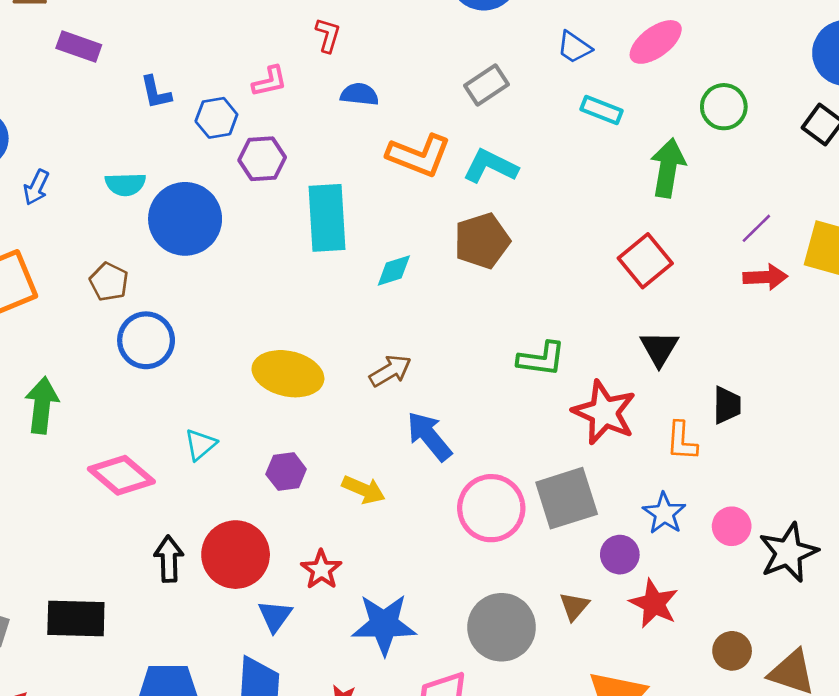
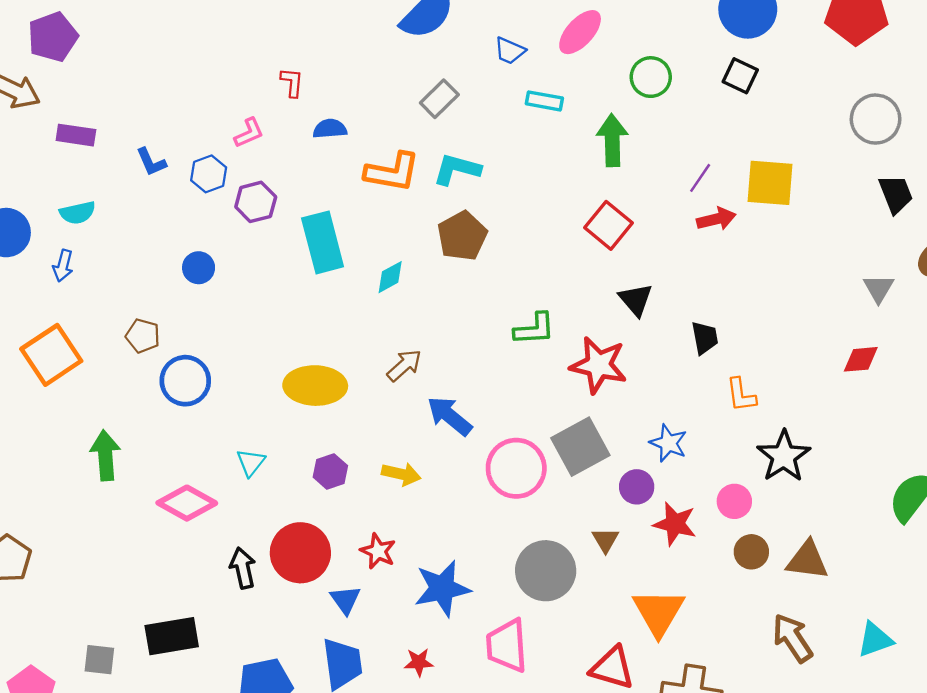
cyan semicircle: (125, 184) -> (78, 213), moved
blue circle: (185, 219) -> (199, 268), size x0.5
orange L-shape: (682, 441) -> (741, 395), moved
pink circle: (732, 526) -> (734, 501), moved

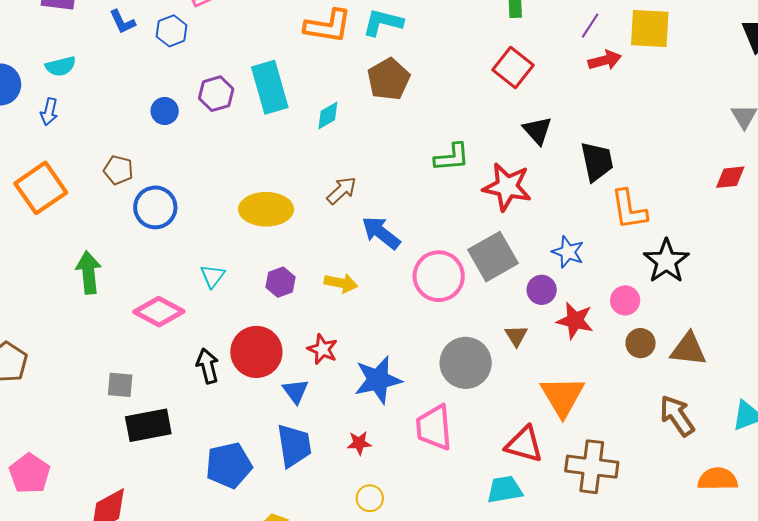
purple hexagon: (256, 202) -> (216, 94), moved
black trapezoid: (705, 338) -> (597, 162), size x1.4
orange L-shape: (741, 395) -> (629, 210), size x1.4
gray square: (99, 660) -> (120, 385), moved

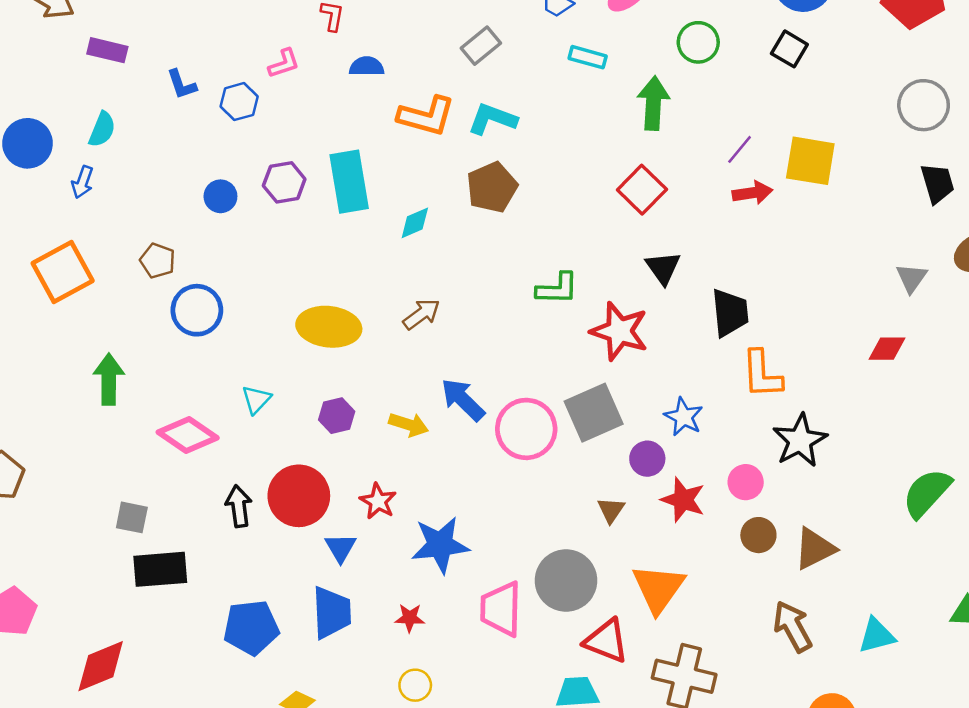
cyan semicircle: (61, 66) -> (102, 129), turned -60
blue arrow: (381, 233) -> (463, 400), moved
brown triangle: (688, 349) -> (815, 549), turned -39
gray circle: (466, 363) -> (566, 581), moved

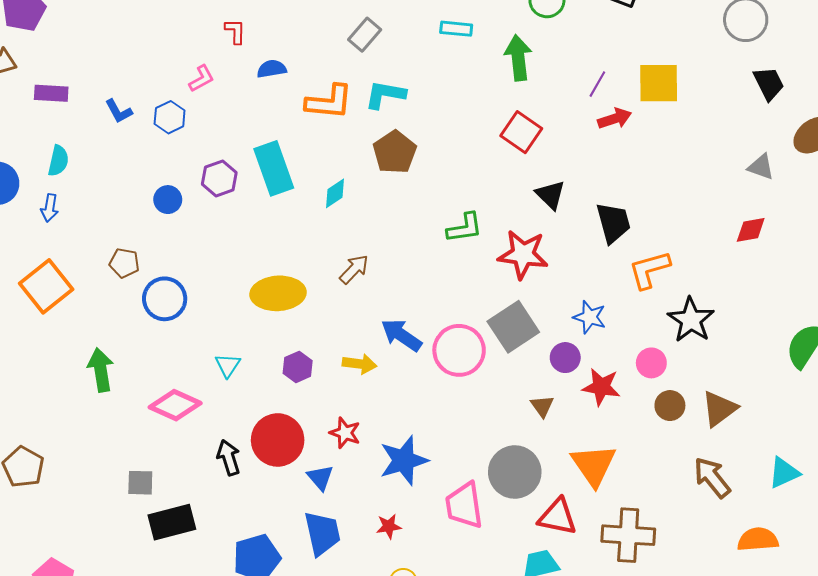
gray triangle: (912, 278) -> (761, 167), turned -36
orange L-shape: (762, 374) -> (649, 270), turned 87

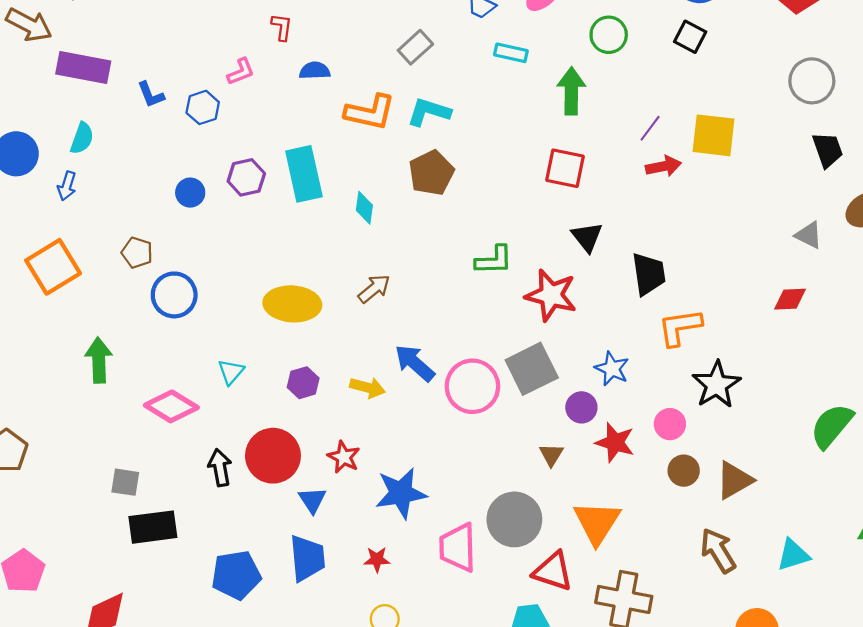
purple rectangle: (51, 93) -> (83, 68), size x1.5
red square: (521, 132) -> (565, 168), turned -30
cyan diamond: (335, 193) -> (364, 208), turned -56

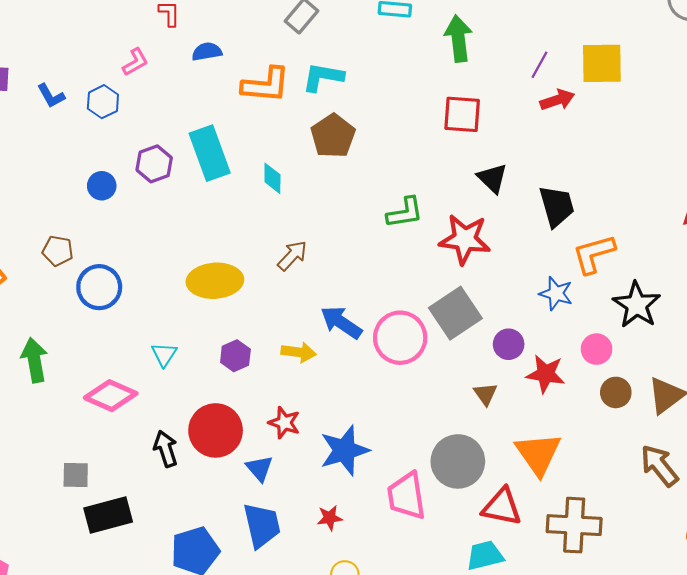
blue star: (612, 369) -> (556, 293), moved

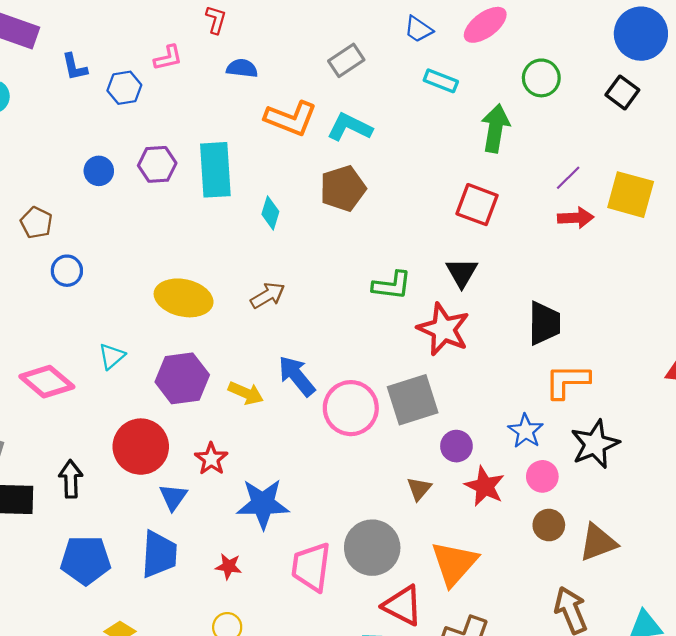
black triangle: (492, 178) -> (462, 273), moved
blue circle: (99, 287) -> (67, 271), size x0.7
blue star: (556, 293) -> (526, 431), moved
purple hexagon: (235, 356) -> (182, 378), size x1.6
black arrow: (166, 449) -> (71, 479), moved

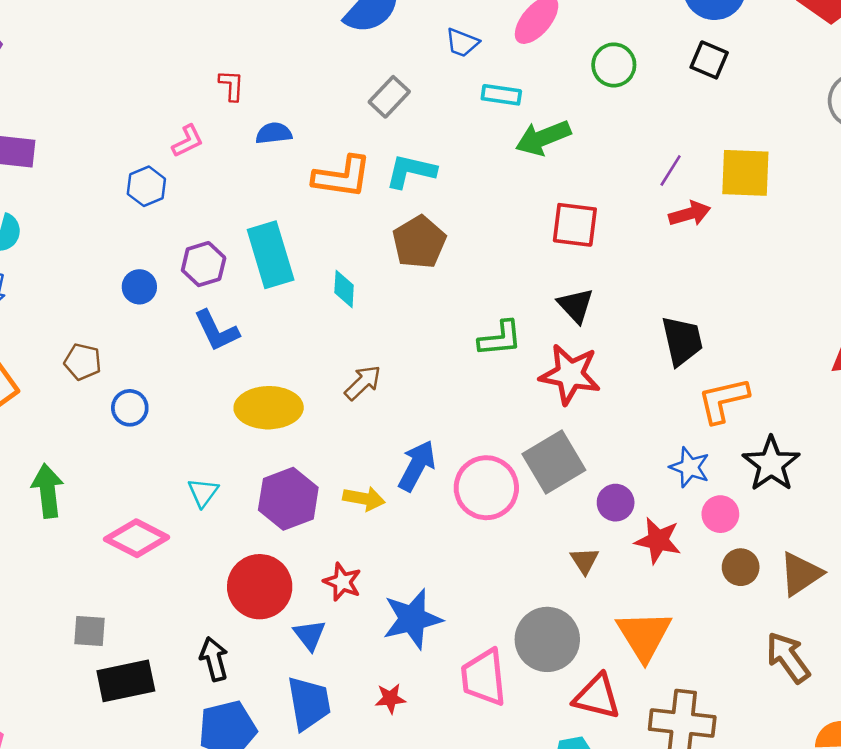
blue L-shape: (75, 67) -> (217, 331), moved, size x1.4
green arrow: (495, 128) -> (543, 138), moved, turned -108
blue arrow: (297, 376) -> (417, 466), turned 81
black arrow: (71, 479) -> (214, 659), moved

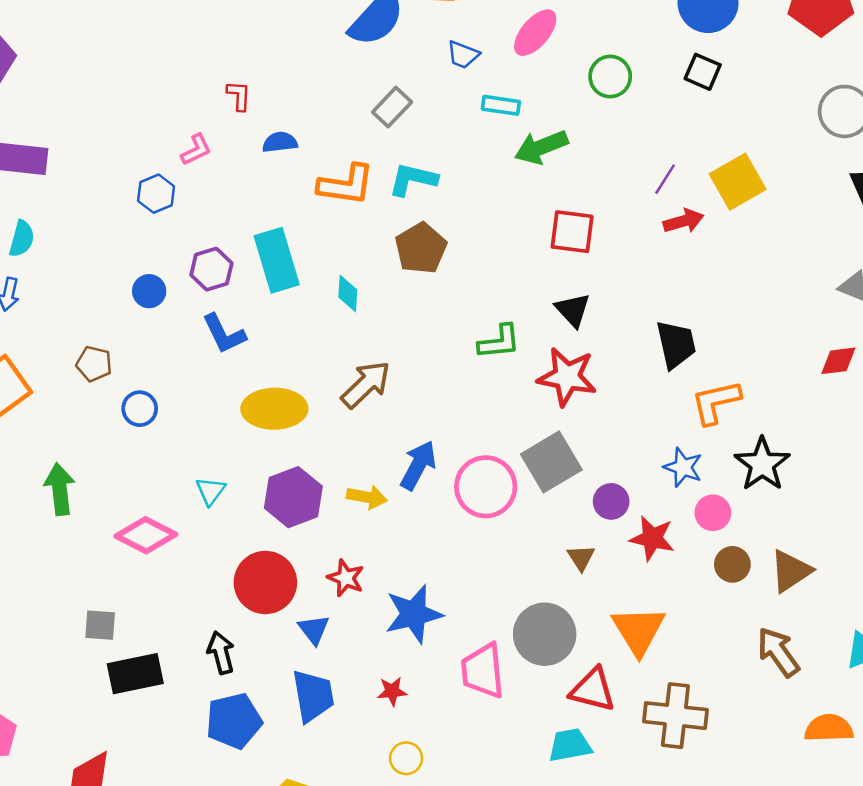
yellow square: (745, 173) -> (738, 182), turned -32
brown arrow: (363, 383) -> (366, 384), size x1.4

